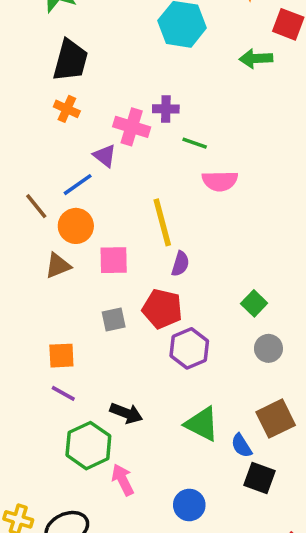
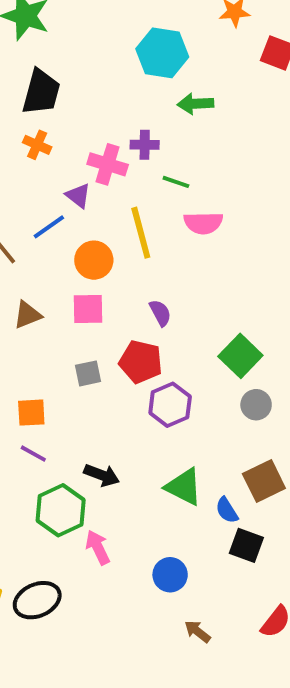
green arrow: (256, 59) -> (195, 104), moved
yellow line: (162, 222) -> (141, 233), moved
orange circle: (76, 226) -> (94, 260), moved
purple semicircle: (180, 264) -> (160, 313), turned -45
green square: (254, 303) -> (240, 356), size x1.5

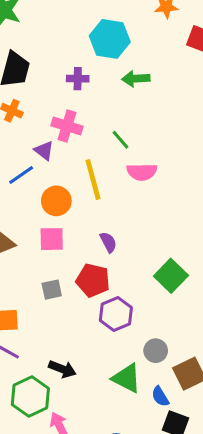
purple cross: (145, 145) -> (78, 79), moved
green line: (176, 182) -> (120, 140), turned 30
gray circle: (256, 405) -> (156, 351), moved

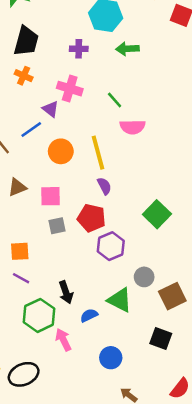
yellow line: (93, 179) -> (98, 153), moved
pink square: (52, 239) -> (51, 196), moved
black arrow: (62, 369) -> (66, 292), turned 50
blue semicircle: (160, 397) -> (89, 315), moved, turned 96

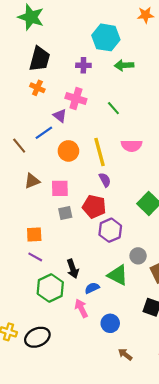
pink semicircle: (133, 127) -> (132, 146), moved
pink arrow: (63, 340) -> (81, 308), moved

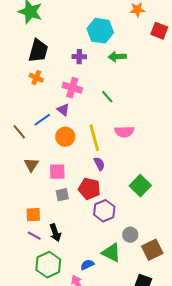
purple triangle: (60, 116) -> (63, 110), moved
brown triangle: (32, 181) -> (31, 165), turned -35
black arrow: (73, 269) -> (55, 233), moved

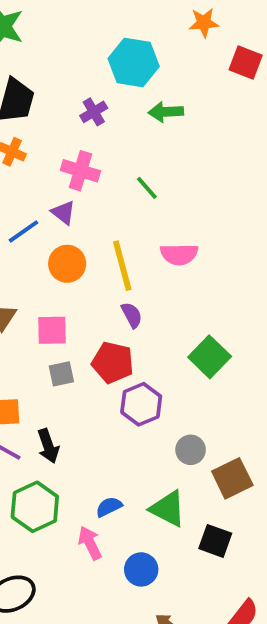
purple cross: (79, 57) -> (94, 112), turned -32
green triangle: (111, 253) -> (168, 509), moved

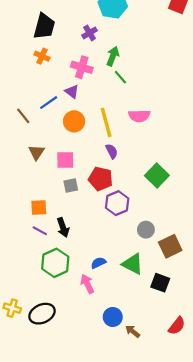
green arrow: (166, 112) -> (113, 56), moved, turned 114
blue circle: (141, 569) -> (113, 317), moved

